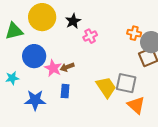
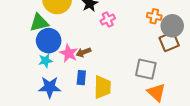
green triangle: (14, 31) -> (39, 23), moved
cyan star: (12, 78) -> (45, 61), moved
yellow trapezoid: (106, 87) -> (102, 87), moved, turned 35

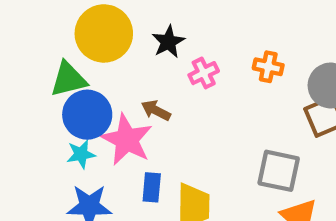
orange cross: (154, 16) -> (268, 67), moved
brown arrow: (83, 52) -> (156, 110), moved, turned 48
pink star: (69, 53) -> (127, 140), size x1.4

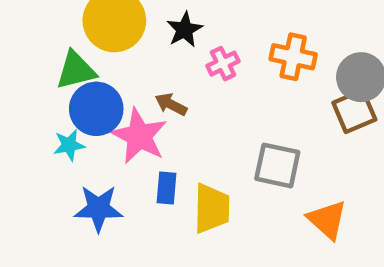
orange cross: (268, 67) -> (293, 57), size x1.4
cyan star: (81, 154) -> (69, 145), moved
gray square: (279, 171) -> (277, 165), moved

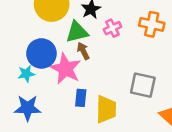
green triangle: (76, 70) -> (77, 32), moved
brown arrow: (171, 104) -> (83, 51), turned 36
blue star: (98, 208) -> (28, 108), moved

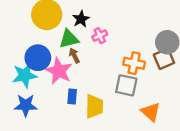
orange cross: (152, 24) -> (134, 63), moved
cyan star: (26, 74) -> (25, 75), size x1.6

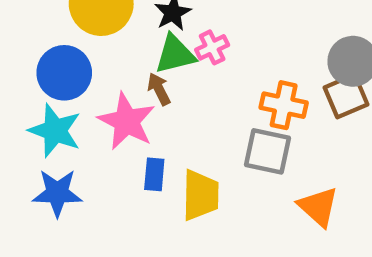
green triangle: (69, 39) -> (175, 54), moved
blue circle: (38, 58) -> (64, 73), moved
cyan star: (25, 75) -> (55, 131), turned 30

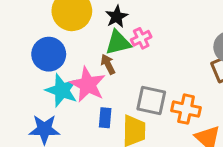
orange cross: (284, 105) -> (186, 109), moved
cyan star: (55, 131) -> (62, 90), moved
gray square: (267, 151) -> (151, 100), moved

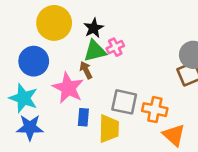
cyan star: (62, 90) -> (24, 98), moved

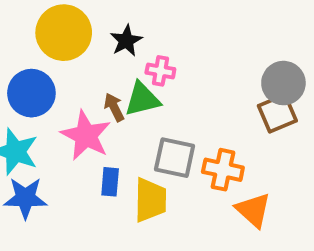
pink cross: (115, 47) -> (160, 71), turned 36
green triangle: (95, 51) -> (142, 99), moved

